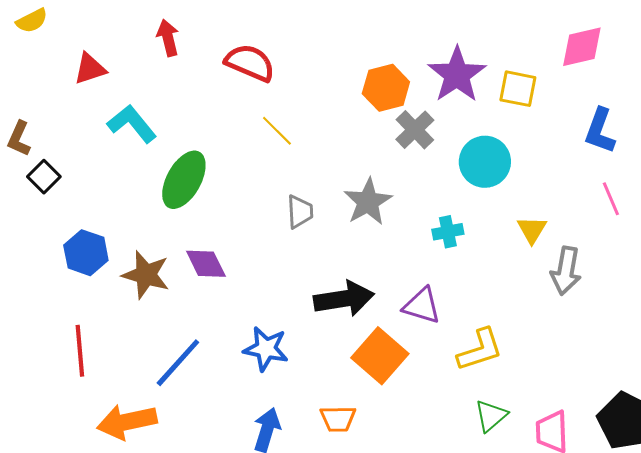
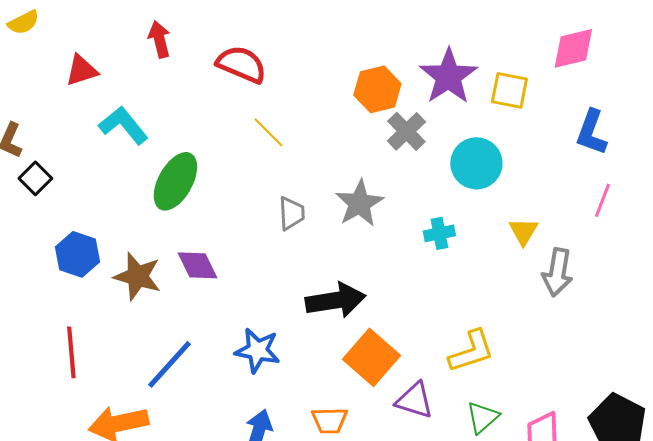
pink line: (611, 199) -> (602, 200), turned 44
purple triangle: (422, 306) -> (414, 400), moved

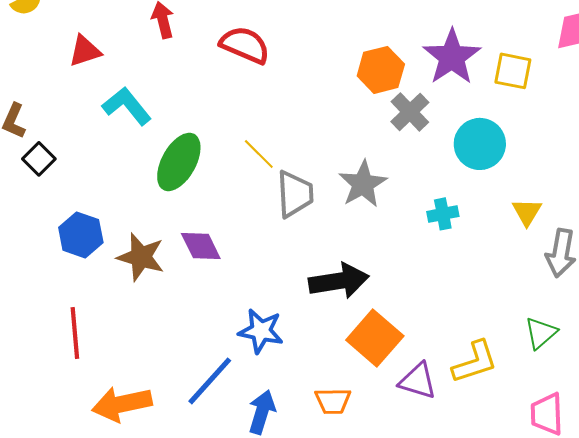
yellow line: (268, 132) -> (259, 154), moved
gray trapezoid: (291, 213) -> (295, 194), size x1.4
yellow L-shape: (471, 351) -> (475, 362), moved
blue line: (169, 364) -> (210, 381), moved
green triangle: (482, 417) -> (541, 333), moved

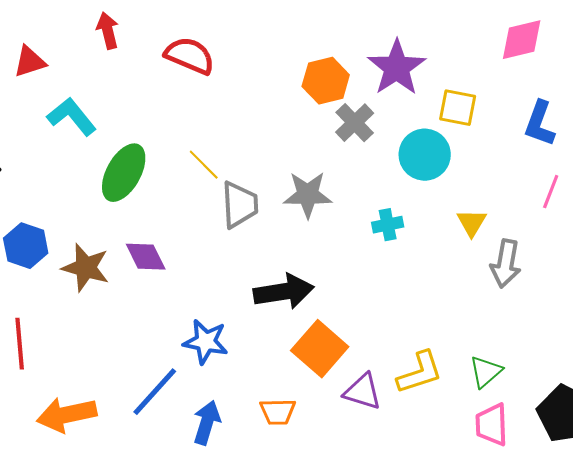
yellow square: (513, 71) -> (458, 108), moved
gray star: (363, 184) -> (308, 195), turned 30
green triangle: (541, 333) -> (486, 372), moved

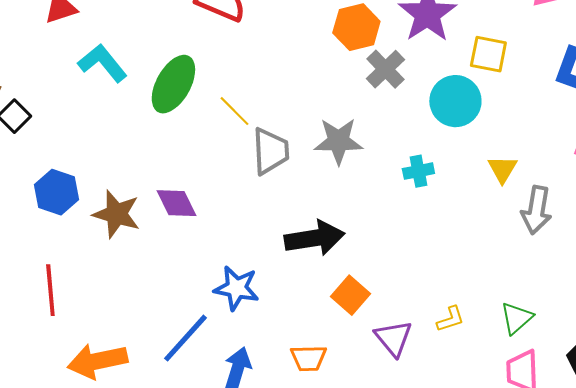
green ellipse: (124, 173) -> (173, 84), moved
orange square: (320, 349) -> (350, 295), size x0.7
yellow L-shape: (420, 373) -> (450, 319), size x0.6
purple triangle: (363, 392) -> (393, 338), turned 33

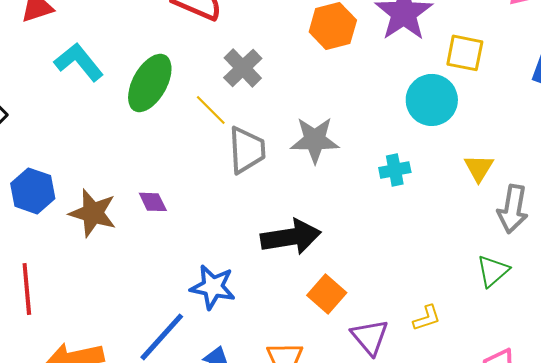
gray cross: (385, 69) -> (243, 68), moved
purple diamond: (176, 203) -> (153, 202), size x0.7
green triangle: (516, 318) -> (493, 271), moved

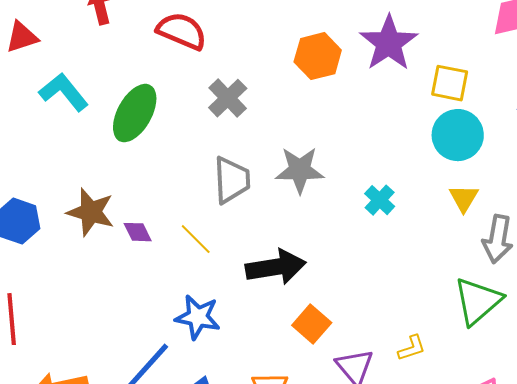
cyan circle: (432, 100) -> (458, 135), moved
yellow line: (211, 110) -> (196, 239), moved
cyan cross: (395, 170) -> (380, 200), turned -36
brown star: (93, 213) -> (91, 212), moved
green triangle: (493, 271) -> (478, 301), size x1.5

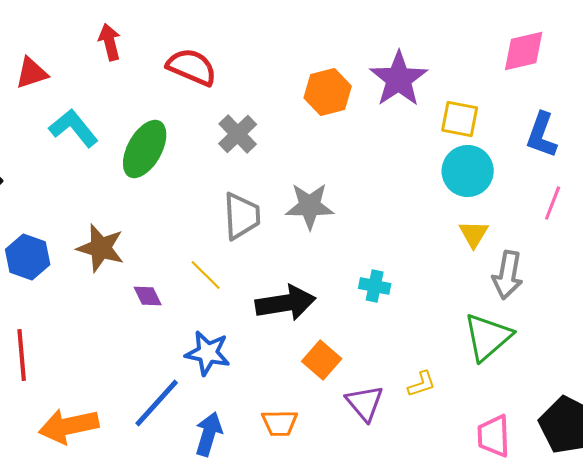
cyan cross: (380, 200) -> (375, 286), moved, turned -32
purple diamond: (138, 232) -> (148, 296), moved

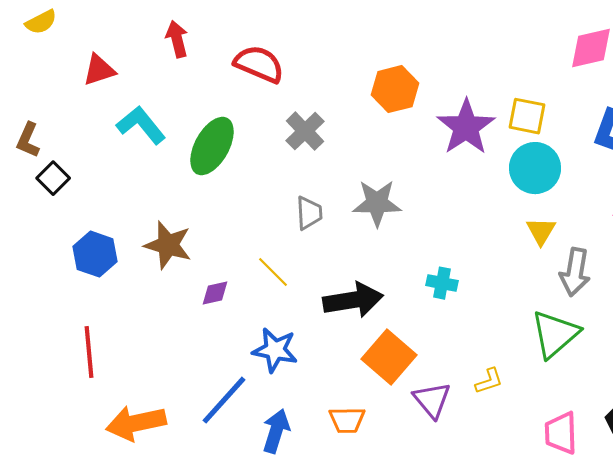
purple star: (399, 79) -> (466, 127), moved
gray trapezoid: (242, 216) -> (309, 213), size x0.7
purple diamond: (148, 296) -> (215, 293), turned -76
orange square: (322, 360) -> (389, 357), size x1.4

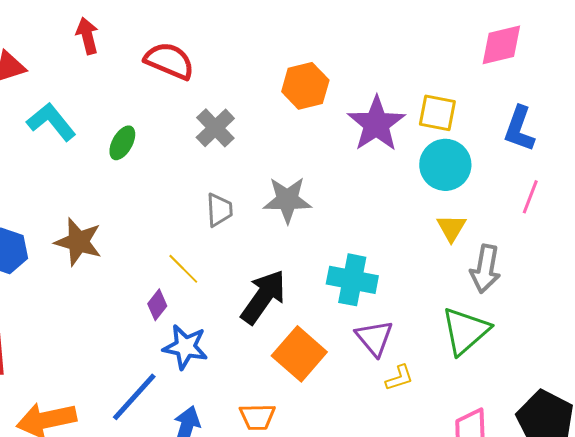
green ellipse: (212, 146) -> (122, 143), size x0.6
cyan cross: (442, 283) -> (352, 280), size x1.6
purple diamond: (215, 293) -> (157, 305), moved, turned -40
black arrow: (353, 300) -> (263, 297), turned -46
purple triangle: (432, 400) -> (374, 338), moved

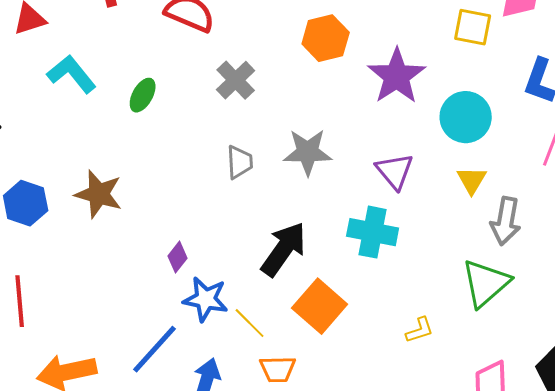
yellow square: (437, 113) -> (473, 27), moved
yellow line: (183, 269) -> (250, 323), moved
purple triangle: (374, 338) -> (395, 171), moved

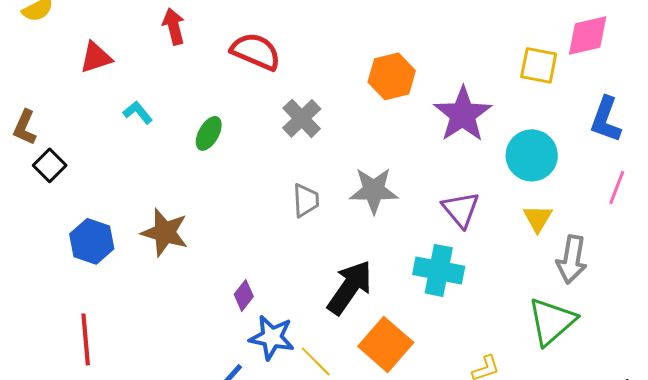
cyan L-shape: (72, 74) -> (138, 112), size x0.6

